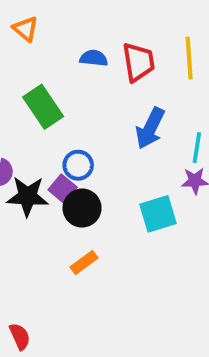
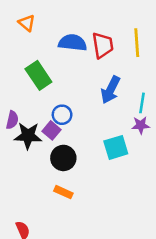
blue semicircle: (94, 58) -> (73, 43), size x1.5
black circle: (82, 208) -> (63, 158), moved
orange rectangle: (84, 263) -> (63, 192), moved, turned 60

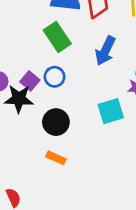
green rectangle: (38, 75) -> (57, 37), moved
purple square: (52, 130) -> (30, 81), moved

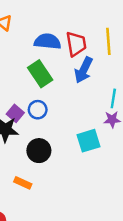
blue arrow: (105, 51) -> (84, 70), moved
orange rectangle: (56, 158) -> (23, 183), moved

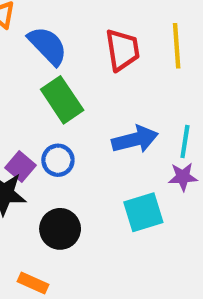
blue semicircle: (48, 41) -> (48, 46), moved, turned 40
blue arrow: (84, 70) -> (135, 139), moved, turned -130

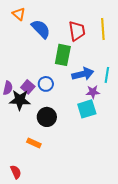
green rectangle: (62, 100) -> (63, 55), moved, turned 45
purple star: (183, 177) -> (93, 92), moved

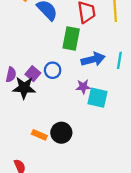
purple star: (93, 92) -> (83, 87), moved
cyan square: (87, 109) -> (97, 98), turned 30
black circle: (47, 117) -> (61, 133), moved

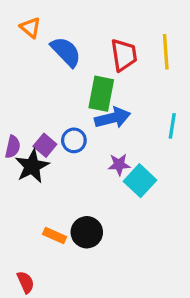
blue arrow: (93, 59) -> (113, 118), moved
black star: (24, 88) -> (32, 166), turned -30
cyan square: (97, 98) -> (140, 181), turned 30

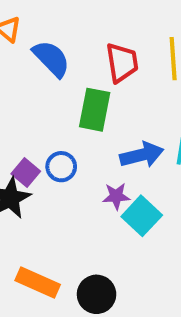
blue arrow: (113, 118) -> (142, 155), moved
black circle: (87, 232) -> (97, 294), moved
orange rectangle: (55, 235) -> (38, 283), size x1.5

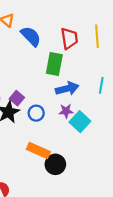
blue arrow: (142, 155) -> (67, 89), moved
blue circle: (61, 167) -> (36, 113), moved
orange rectangle: (38, 283) -> (38, 150), moved

